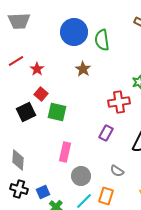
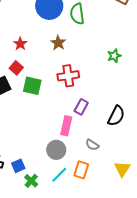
red star: (37, 69) -> (20, 44), moved
red cross: (119, 102) -> (68, 76), moved
pink rectangle: (65, 152) -> (66, 126), moved

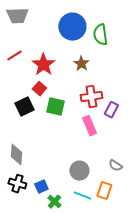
red star: (20, 44) -> (43, 65), size x1.6
purple rectangle: (81, 107) -> (111, 110), moved
pink rectangle: (66, 126) -> (89, 126), moved, turned -36
cyan line: (59, 175) -> (82, 196), turned 66

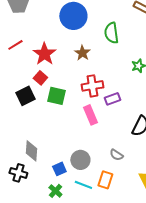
green semicircle: (100, 35) -> (111, 33), moved
purple rectangle: (111, 110) -> (112, 99), turned 42
gray diamond: (16, 155) -> (31, 151), moved
blue square: (41, 187) -> (59, 169), moved

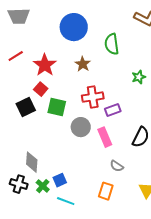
pink rectangle: (90, 115) -> (105, 137), moved
gray circle: (80, 160) -> (81, 127), moved
cyan line: (83, 185) -> (66, 201), moved
green cross: (55, 191) -> (43, 186), moved

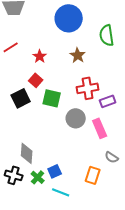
red star: (45, 65) -> (40, 56), size x0.6
orange rectangle: (106, 191) -> (93, 175), moved

